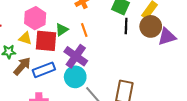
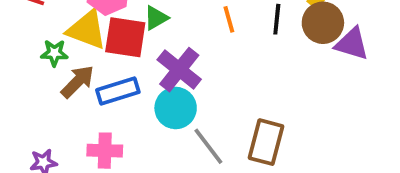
orange line: (84, 30) -> (229, 19), moved
purple triangle: (167, 37) -> (352, 44), turned 30
yellow triangle: (25, 38) -> (87, 30), size x1.6

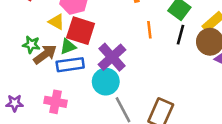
green triangle: (156, 18) -> (68, 46), moved
yellow triangle: (87, 30) -> (56, 22), size x0.6
green star: (54, 53) -> (31, 45), moved

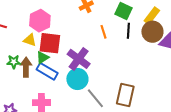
brown arrow: (45, 54) -> (26, 67), turned -42
blue rectangle: (70, 65) -> (47, 71), turned 50

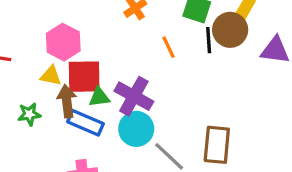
brown circle: (152, 32) -> (230, 30), moved
green triangle: (43, 58) -> (99, 97), moved, turned 32
brown arrow: (26, 67) -> (67, 101), moved

